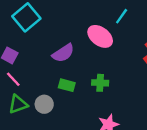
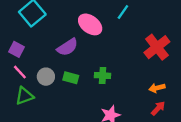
pink ellipse: (100, 36) -> (90, 24), moved
gray circle: (44, 104) -> (46, 77), moved

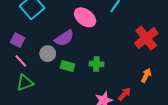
gray circle: (46, 77) -> (48, 54), moved
orange arrow: (157, 88) -> (146, 75), turned 128
red arrow: (158, 108) -> (124, 94), moved

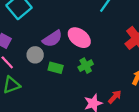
pink ellipse: (85, 17) -> (79, 38), moved
green cross: (96, 64) -> (86, 66), turned -32

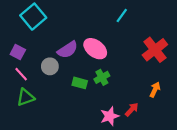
green rectangle: (56, 68) -> (80, 83), moved

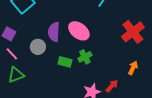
purple semicircle: (68, 50) -> (54, 32), turned 126

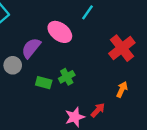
pink ellipse: (79, 31) -> (60, 32), moved
purple semicircle: (54, 32) -> (31, 48), turned 36

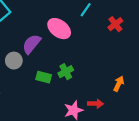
red cross: (122, 48) -> (115, 24), moved, size x0.6
red arrow: (98, 110) -> (96, 104), turned 48

